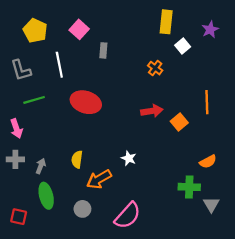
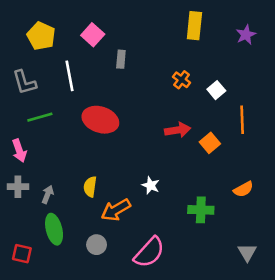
white square: (183, 46) -> (216, 90), moved
green cross: (189, 187) -> (201, 210), moved
gray triangle: (211, 205) -> (247, 252), moved

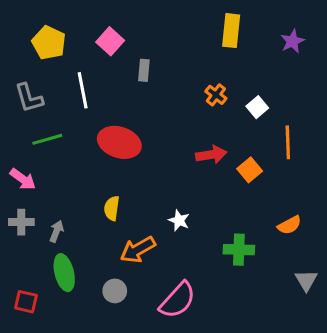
pink arrow: (19, 151) -> (23, 179), turned -35
yellow semicircle: (90, 187) -> (112, 208), moved
gray triangle: (247, 252) -> (306, 280), moved

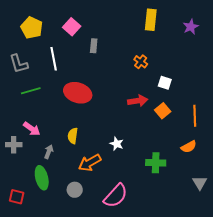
white square: (257, 107) -> (165, 83), moved, turned -32
orange line: (288, 142) -> (195, 116), moved
pink arrow: (23, 179) -> (32, 129), moved
gray arrow: (57, 231) -> (49, 152), moved

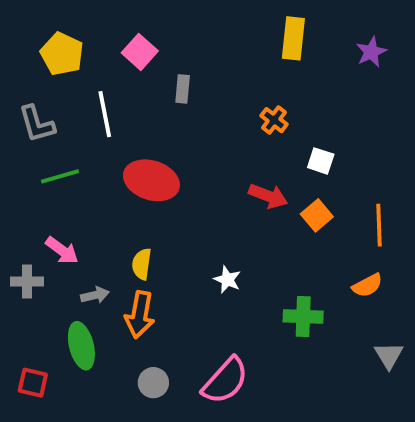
red arrow: (138, 101) -> (268, 196), turned 30
gray arrow: (49, 152) -> (95, 295), turned 56
orange arrow: (90, 163) -> (140, 315), moved, turned -50
gray circle: (75, 190) -> (153, 383), moved

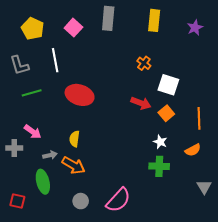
gray rectangle: (183, 89) -> (108, 18), moved, size x1.6
white square: (321, 161) -> (168, 85), size x1.5
white star: (227, 280) -> (160, 142), moved
orange arrow: (140, 315) -> (73, 165), turned -70

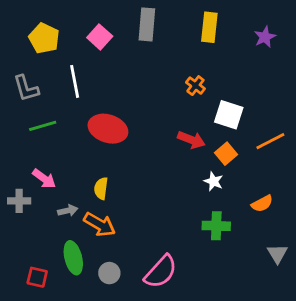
orange line: (199, 118) -> (270, 141), moved, turned 65
white star: (160, 142) -> (214, 181), moved
green ellipse: (43, 182) -> (73, 258), moved
red square: (17, 201) -> (37, 277), moved

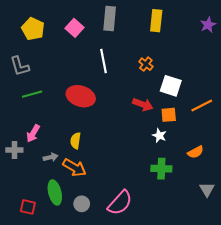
purple star: (265, 37) -> (208, 25), moved
white line: (75, 81) -> (103, 61), moved
orange square: (226, 154) -> (169, 115), turned 35
pink arrow: (44, 179) -> (33, 133), turned 84

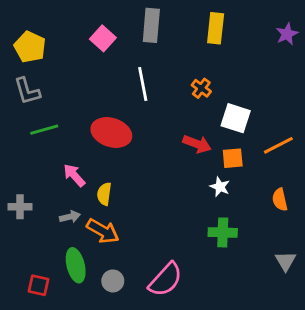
yellow pentagon: (33, 29) -> (30, 47), moved
pink arrow: (33, 133) -> (74, 175), moved, turned 108
orange semicircle: (196, 152) -> (280, 200), moved, turned 105

